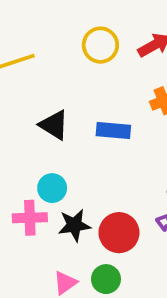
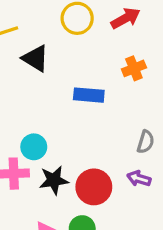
black triangle: (54, 125) -> (35, 58), moved

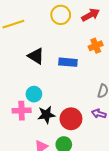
black triangle: (35, 58) -> (36, 56), moved

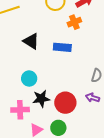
orange cross: (96, 46) -> (74, 22), moved
pink cross: (22, 111) -> (20, 110), moved

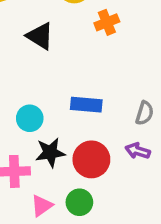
black triangle: (31, 41) -> (40, 36), moved
blue rectangle: (62, 47) -> (86, 105), moved

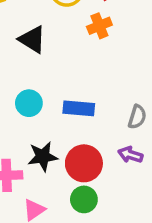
cyan circle: (30, 118) -> (29, 103), moved
green circle: (79, 202) -> (84, 199), moved

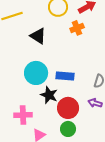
cyan circle: (29, 103) -> (36, 73), size x1.5
black star: (43, 156) -> (49, 95), moved, turned 30

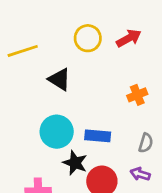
orange cross: (77, 28) -> (137, 95), moved

